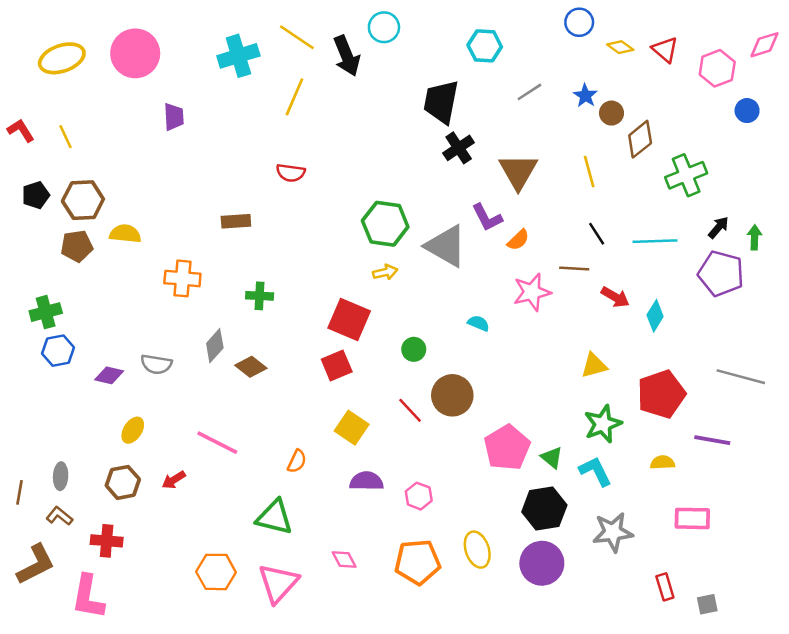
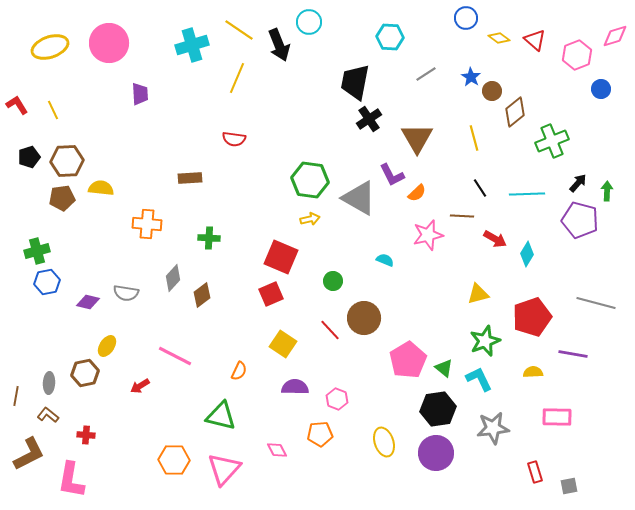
brown diamond: (251, 367) -> (202, 295), turned -75
brown hexagon: (123, 482) -> (85, 373), moved
red cross: (107, 541) -> (86, 435), size x0.7
orange pentagon: (418, 562) -> (320, 434), moved, size x0.7

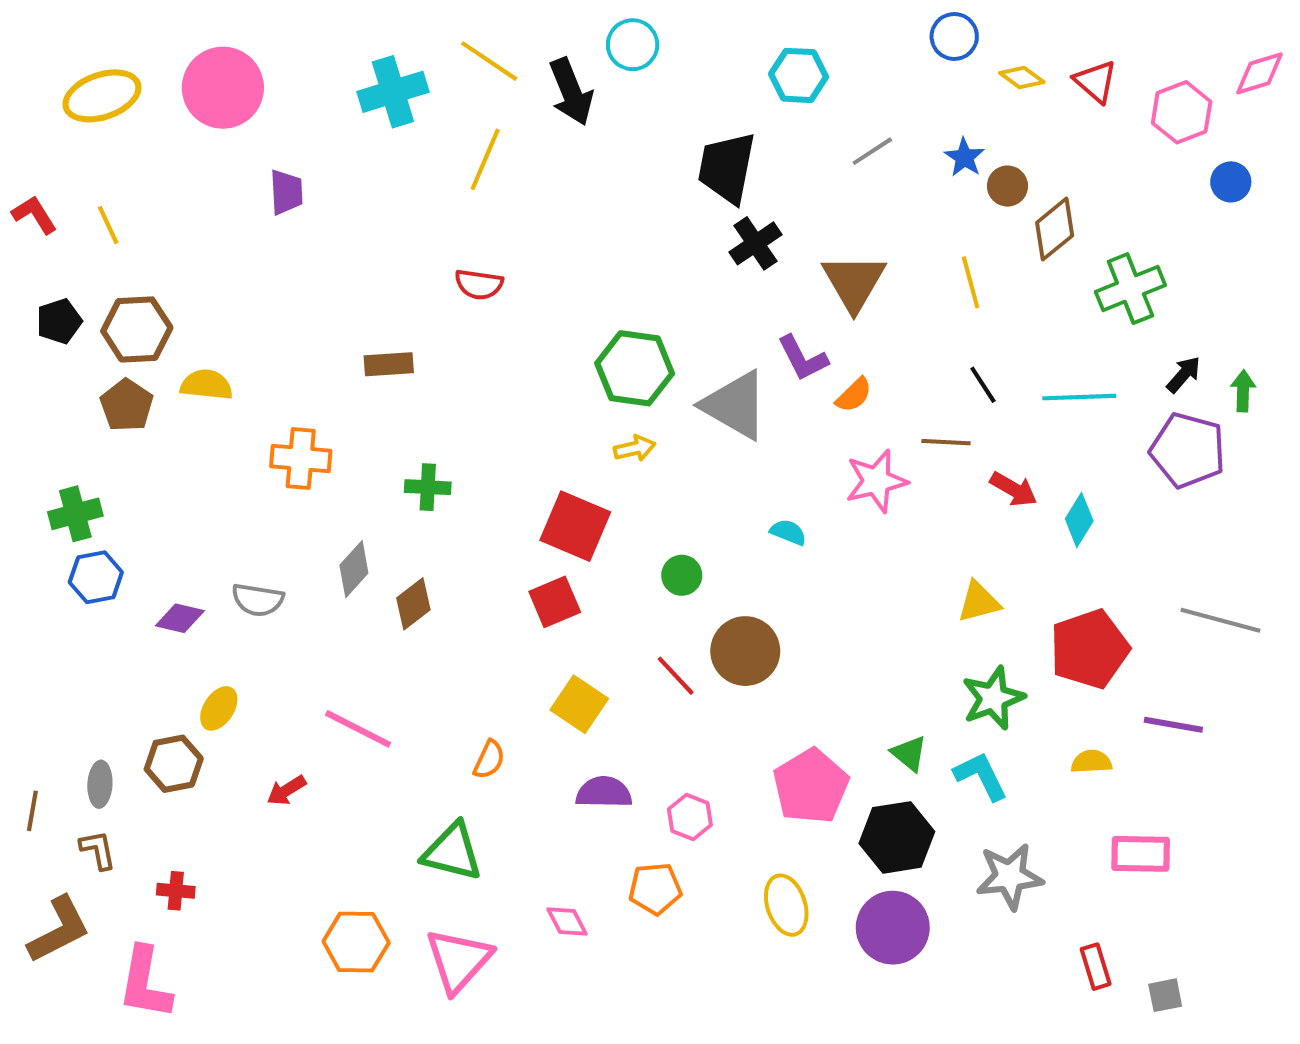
brown pentagon: (62, 198) -> (127, 405), turned -30
pink pentagon: (408, 360) -> (811, 786), moved
brown L-shape: (48, 415) -> (98, 850), turned 40

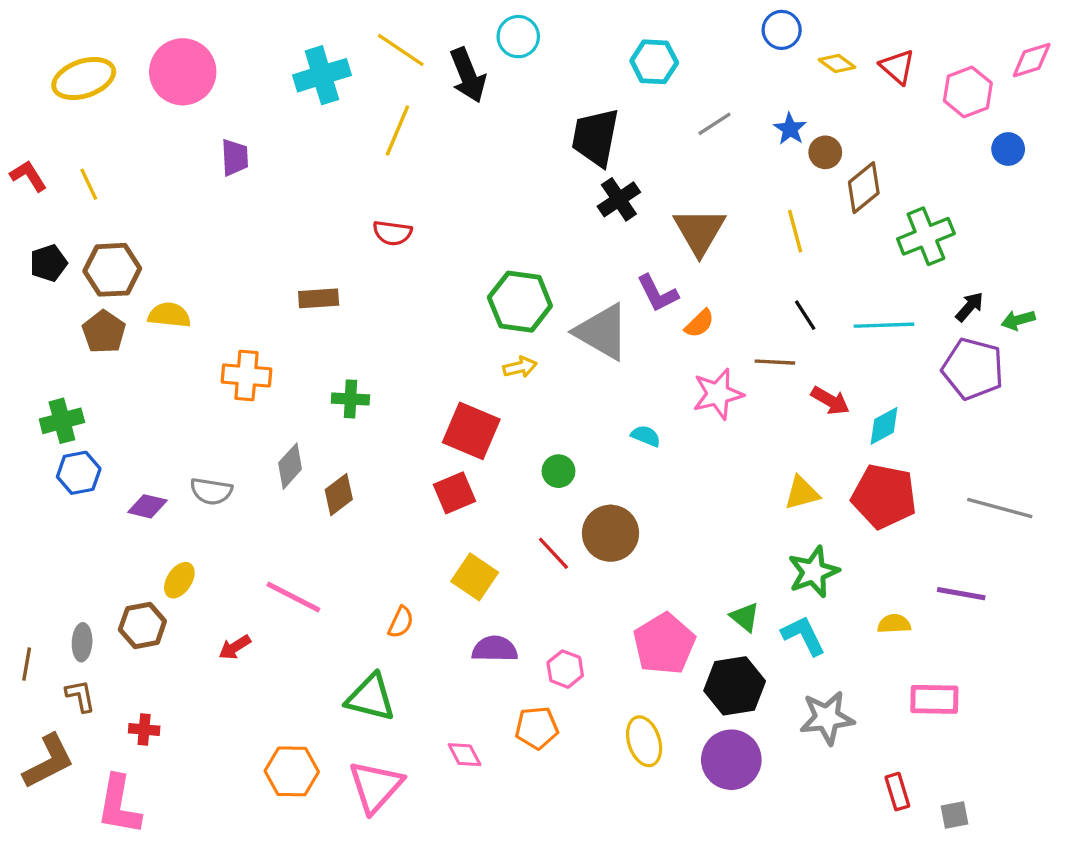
green arrow: (1243, 391) -> (1018, 320), turned -108
cyan diamond: (1079, 520) -> (884, 426), turned 30
red pentagon: (1089, 649) -> (884, 496), moved, turned 30

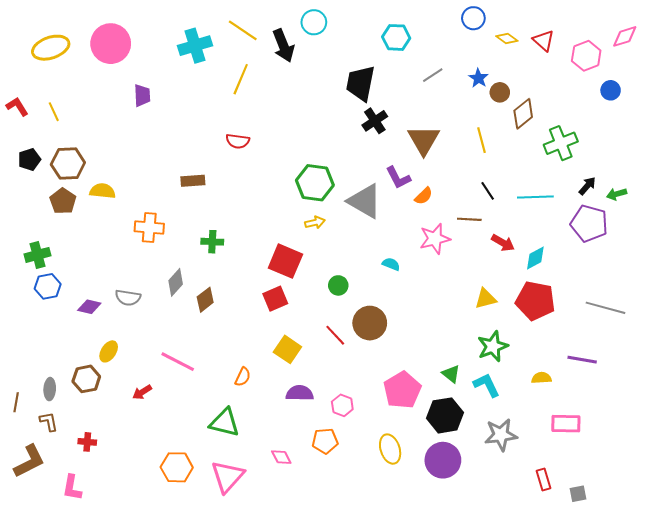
pink L-shape: (119, 805) -> (72, 488), size x0.7

